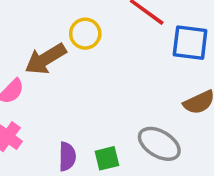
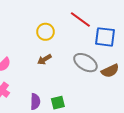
brown arrow: (45, 59) -> (44, 59), moved, size x0.6
gray ellipse: (159, 144) -> (85, 63), moved

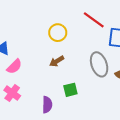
gray ellipse: (85, 63) -> (99, 64), turned 40
green square: (58, 103) -> (70, 90), moved

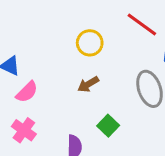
green square: (70, 90) -> (108, 126), turned -32

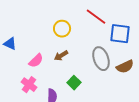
pink semicircle: (27, 92) -> (36, 61), moved
pink cross: (24, 130) -> (29, 85), moved

